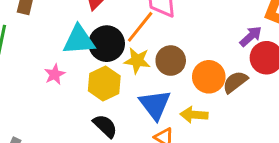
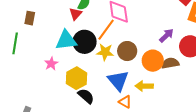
purple arrow: (251, 36) -> (166, 35), moved
brown semicircle: (235, 82) -> (170, 63), turned 30
yellow hexagon: (104, 83) -> (76, 78), moved

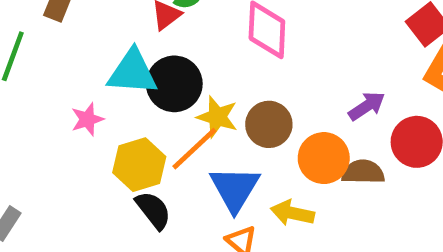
orange line: (106, 30) -> (194, 149), moved

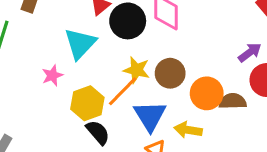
cyan triangle: (132, 72) -> (80, 44), turned -48
black circle: (174, 84) -> (128, 21), moved
purple arrow: (367, 106) -> (250, 52), moved

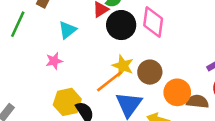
cyan triangle: (80, 44) -> (67, 30), moved, size x0.7
yellow hexagon: (87, 103) -> (67, 102), moved

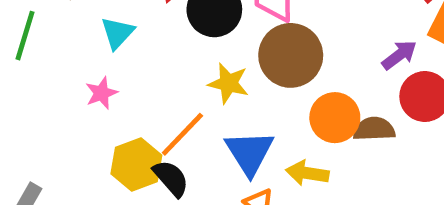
brown circle: (150, 72) -> (291, 55), moved, size x1.4
orange line: (109, 81) -> (182, 134), moved

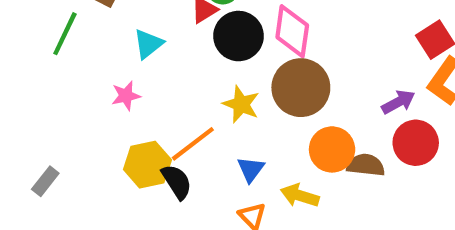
blue triangle: (249, 153) -> (251, 169), size x0.6

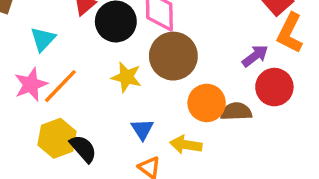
pink star: (126, 96) -> (31, 84), size x1.4
orange line: (193, 144) -> (60, 86), moved

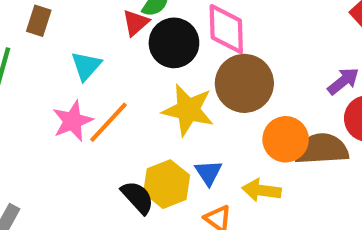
yellow star: (126, 77) -> (188, 110), size x1.4
brown semicircle: (236, 112) -> (322, 149), size x1.4
yellow hexagon: (57, 138) -> (167, 184), moved

